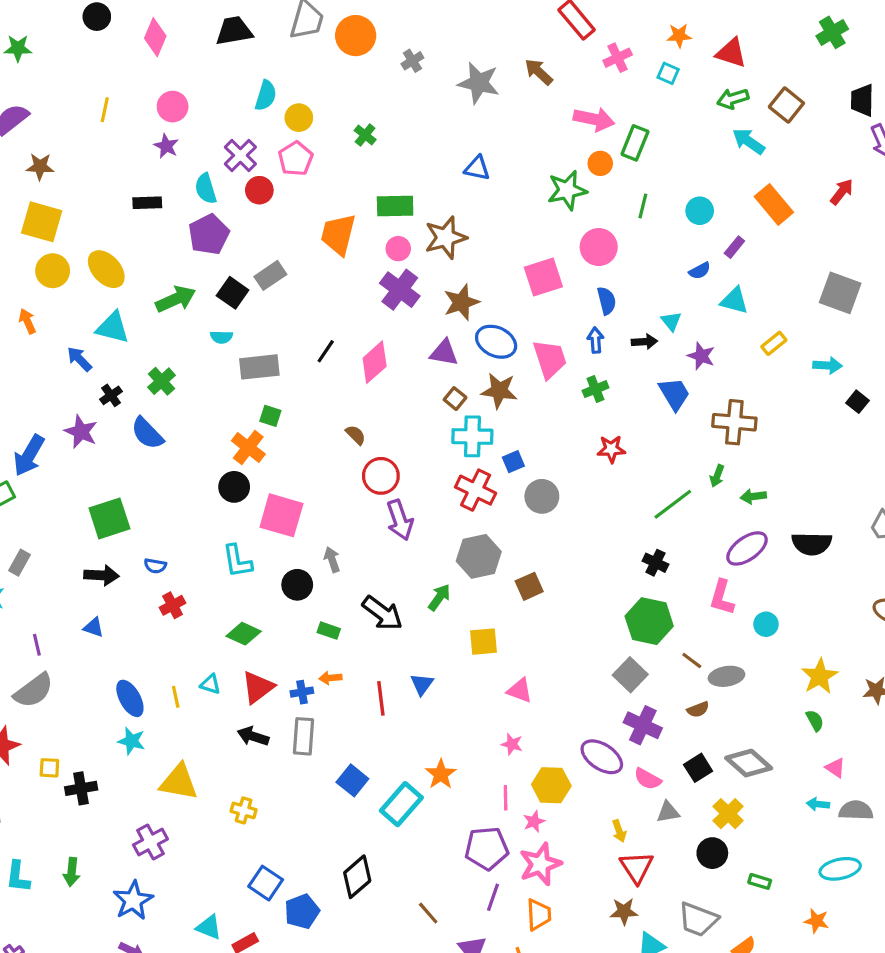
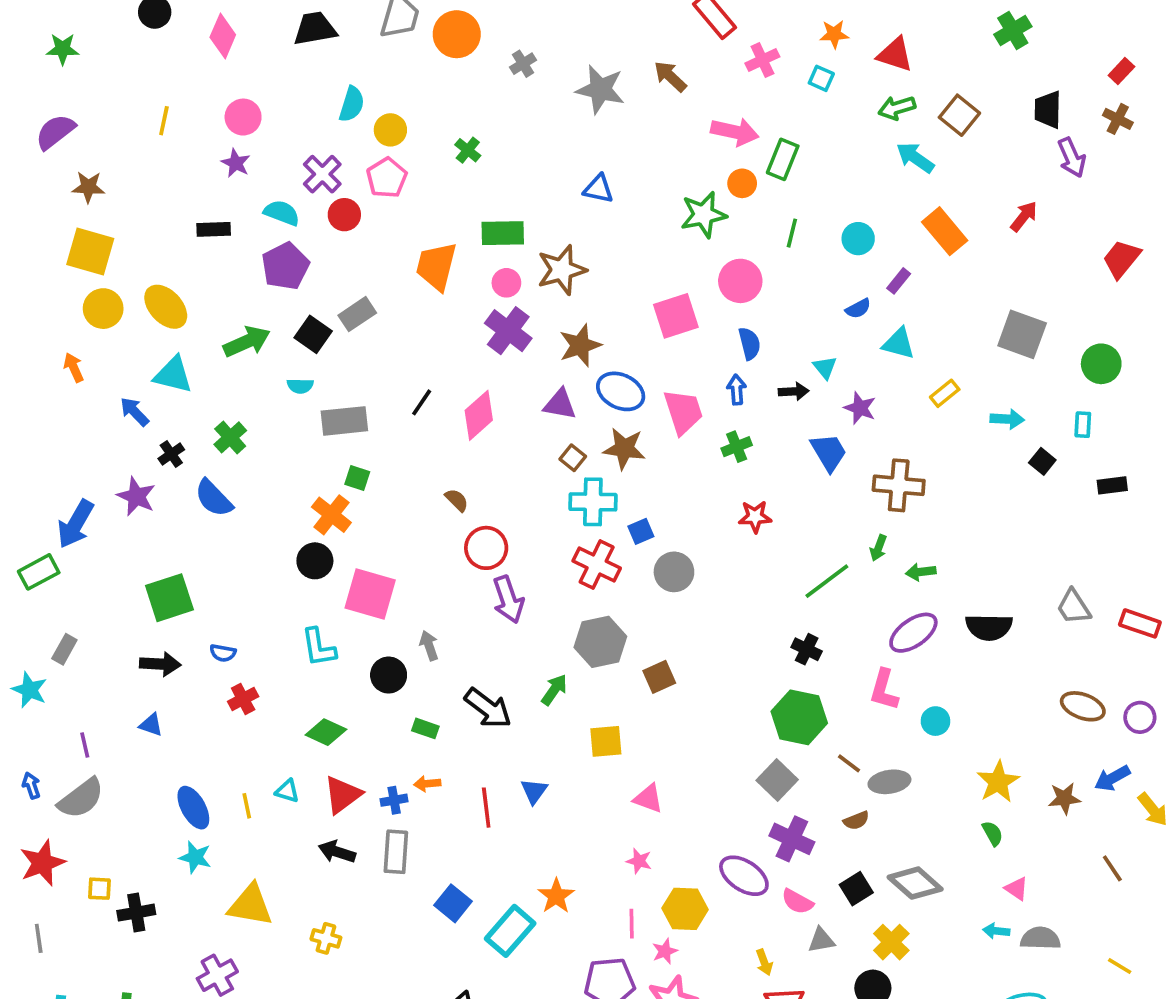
cyan semicircle: (206, 189) -> (282, 213), turned 128

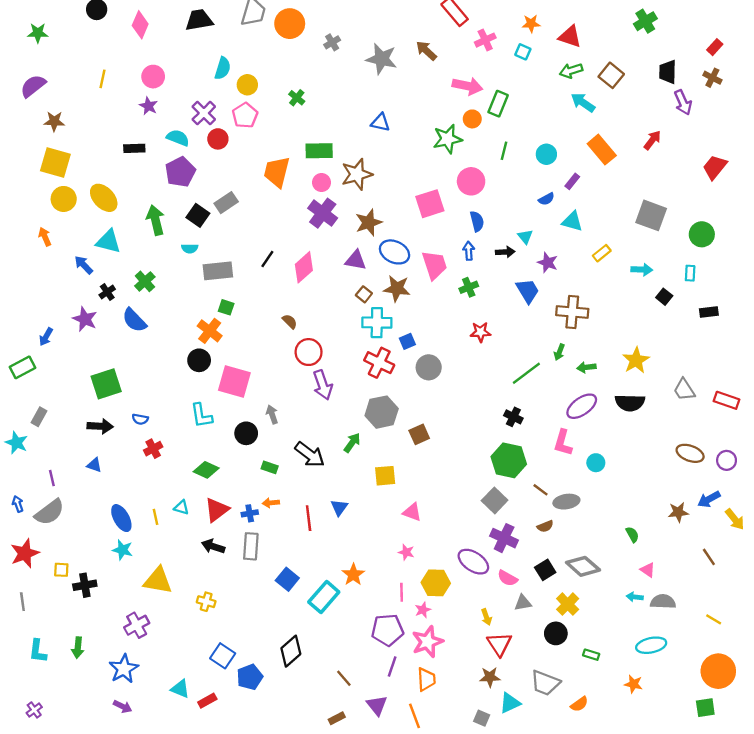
green arrow: (247, 342) -> (155, 220), turned -80
blue arrow: (76, 524) -> (46, 337), size x0.6
yellow star: (998, 782) -> (636, 360), moved

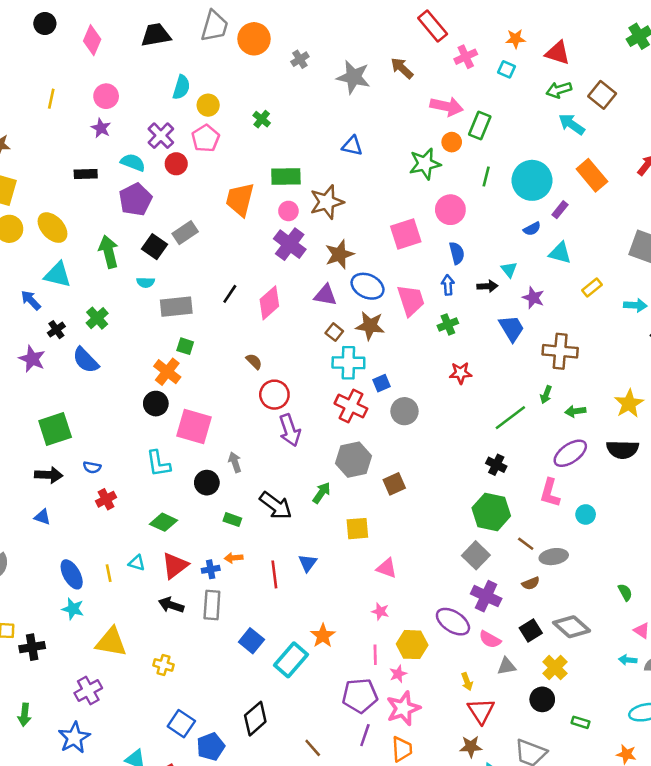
cyan circle: (546, 154) -> (532, 180), size x1.8

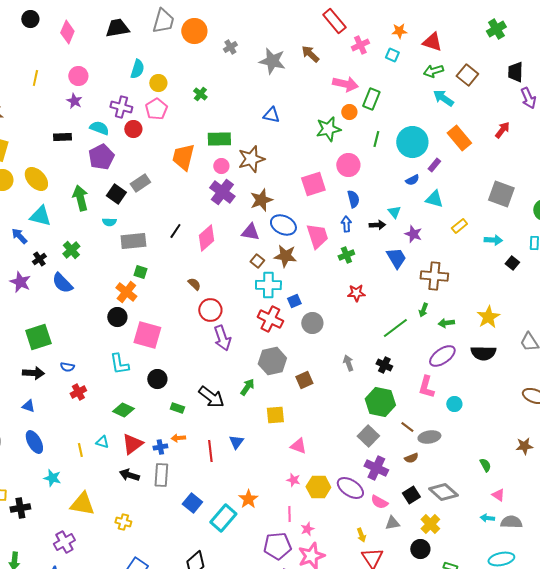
purple cross: (161, 136) -> (121, 107), turned -30
gray arrow: (235, 462) -> (348, 363), moved
blue ellipse: (72, 574) -> (34, 442), moved
yellow hexagon: (412, 645) -> (318, 487), moved

